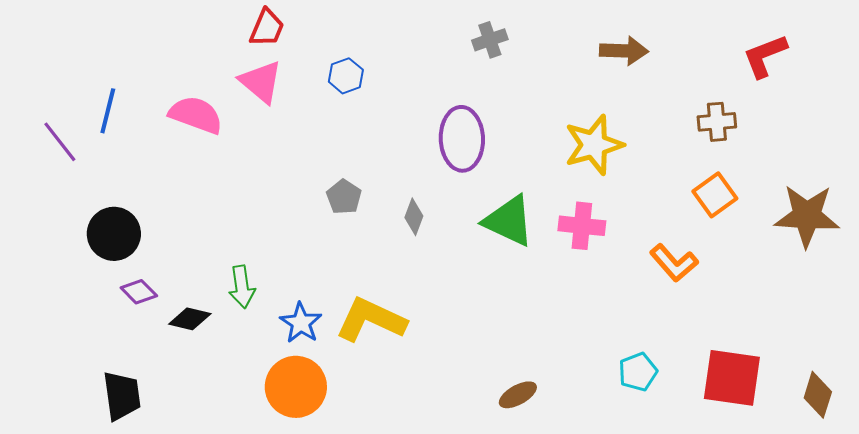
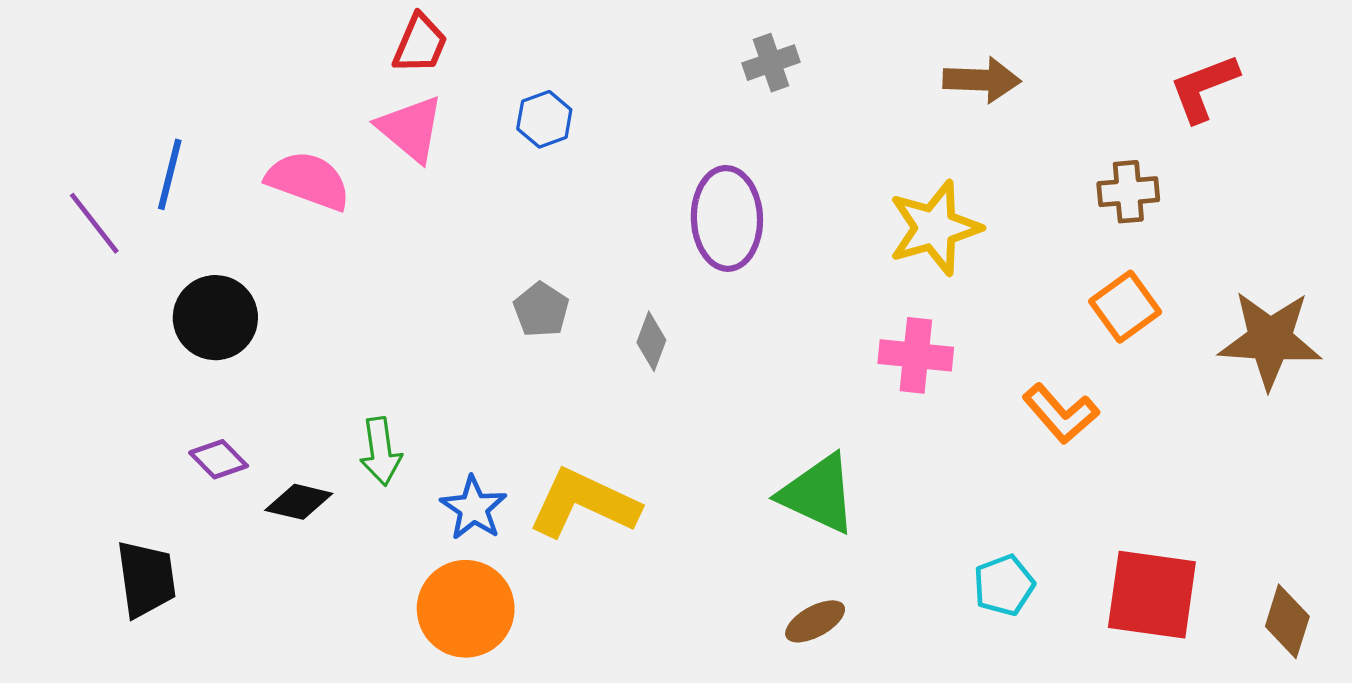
green triangle: (509, 221) -> (818, 494), moved
black circle: (114, 234) -> (215, 318), moved
black trapezoid: (122, 396) -> (146, 579), moved

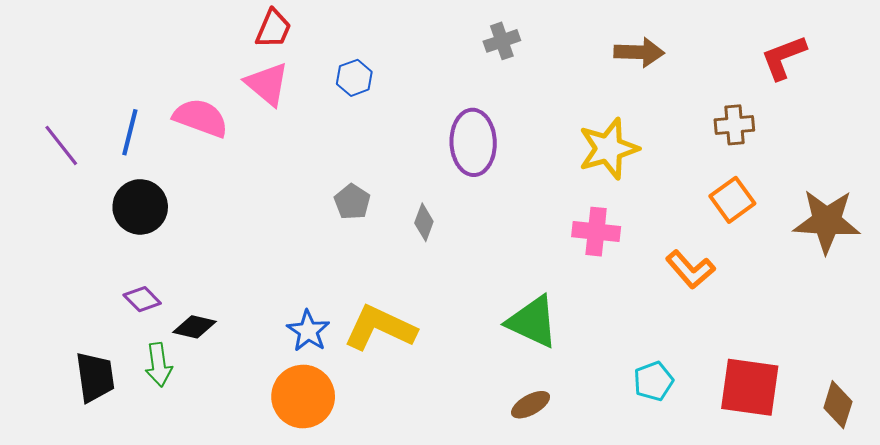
blue line: (170, 174) -> (130, 132), moved
green arrow: (381, 451) -> (159, 365), moved

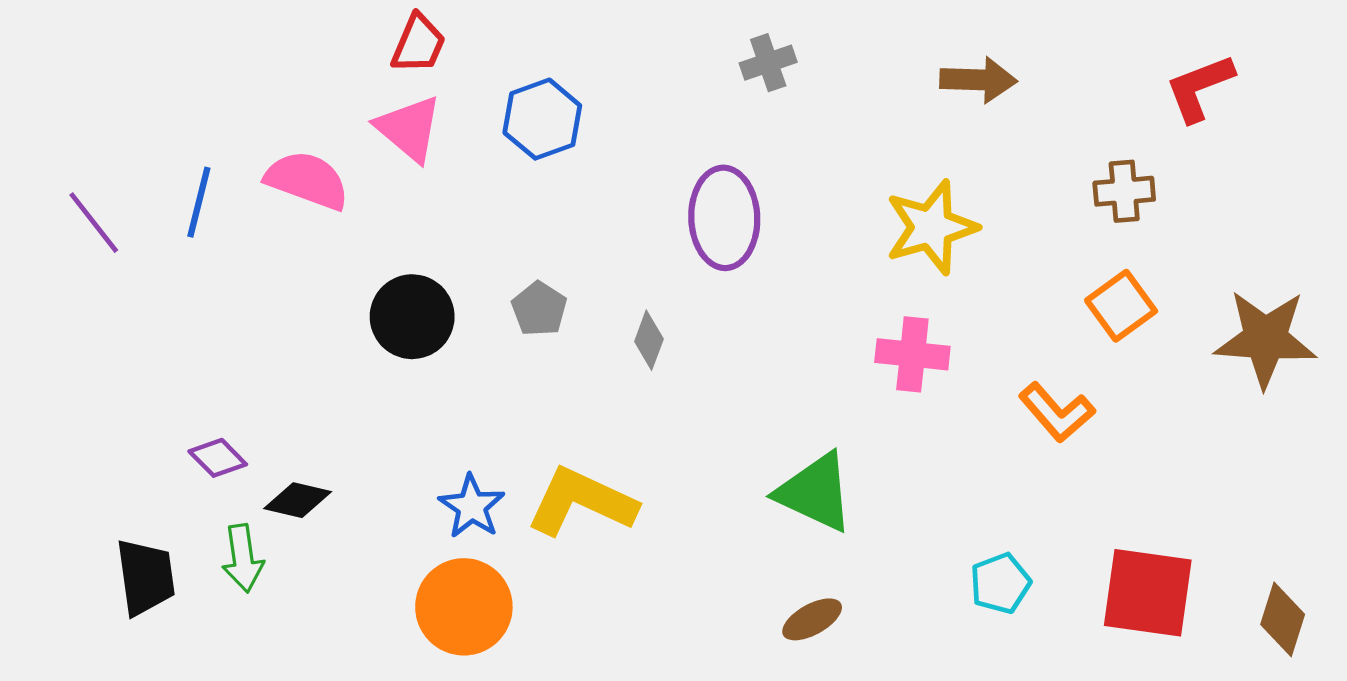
blue hexagon: (354, 78) -> (542, 119), size x1.4
black circle: (140, 207) -> (412, 317), moved

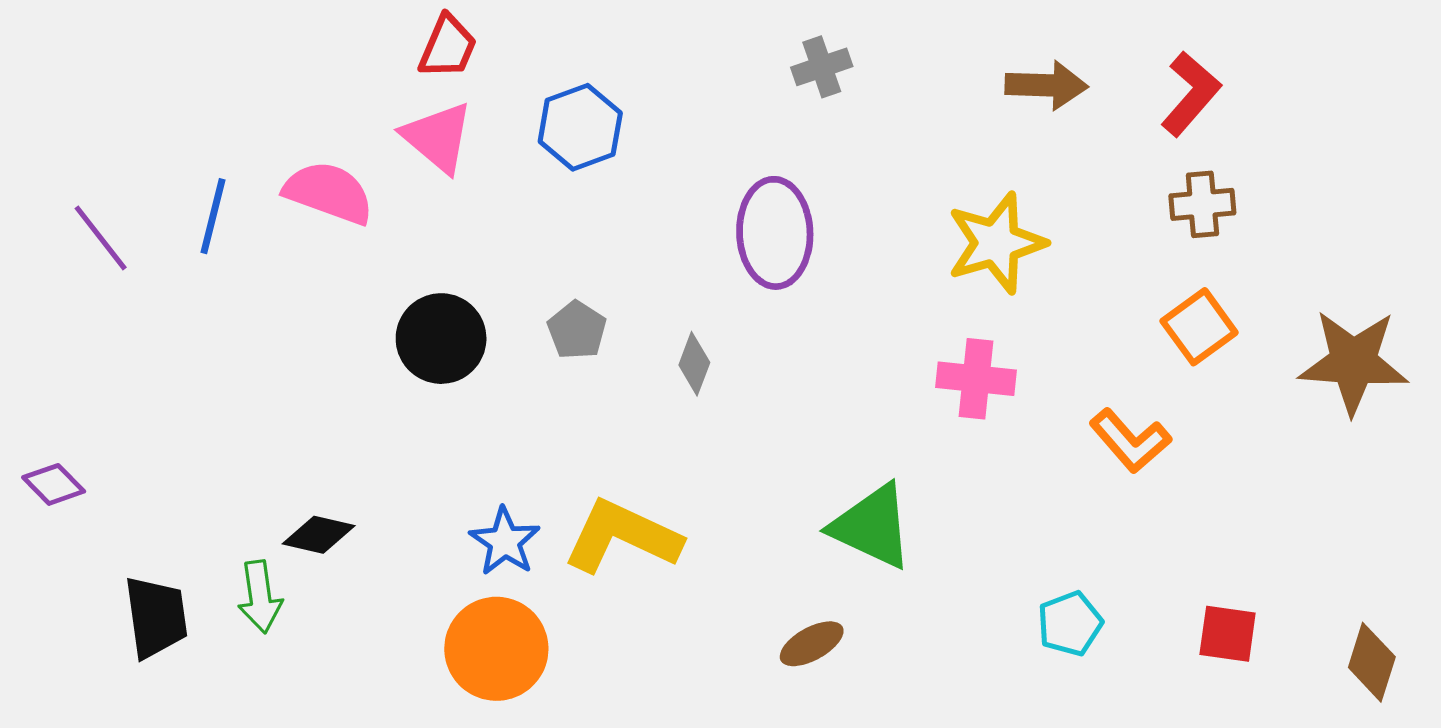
red L-shape: (1199, 88) -> (1191, 94), moved, turned 152
purple diamond: (218, 458) -> (54, 484), moved
red square: (1148, 593) -> (1228, 634), size x0.6
brown ellipse: (812, 619) -> (812, 644), moved

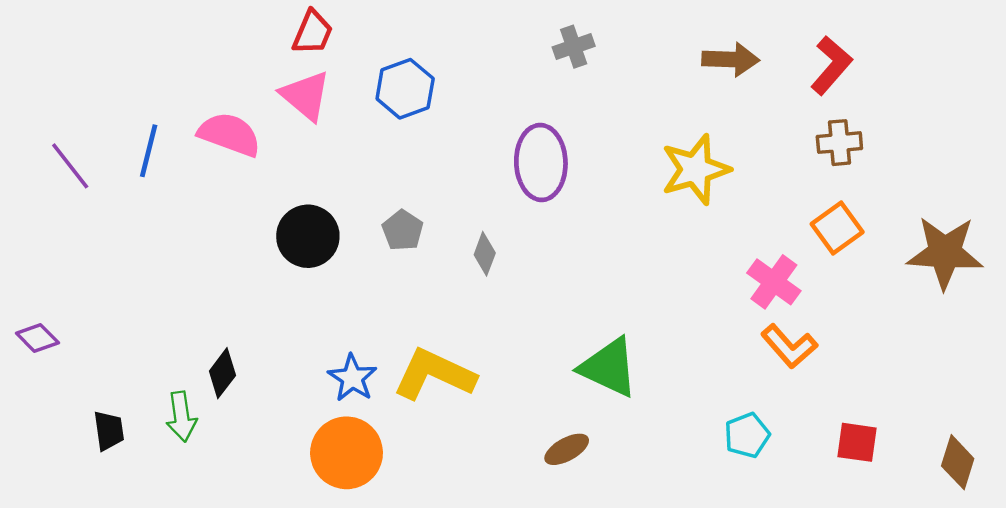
pink cross: (976, 379) -> (774, 282), moved, turned 30
orange L-shape: (1130, 441) -> (789, 346), moved
black diamond: (319, 535) -> (222, 373), turned -66
black trapezoid: (156, 617) -> (109, 431), size x0.7

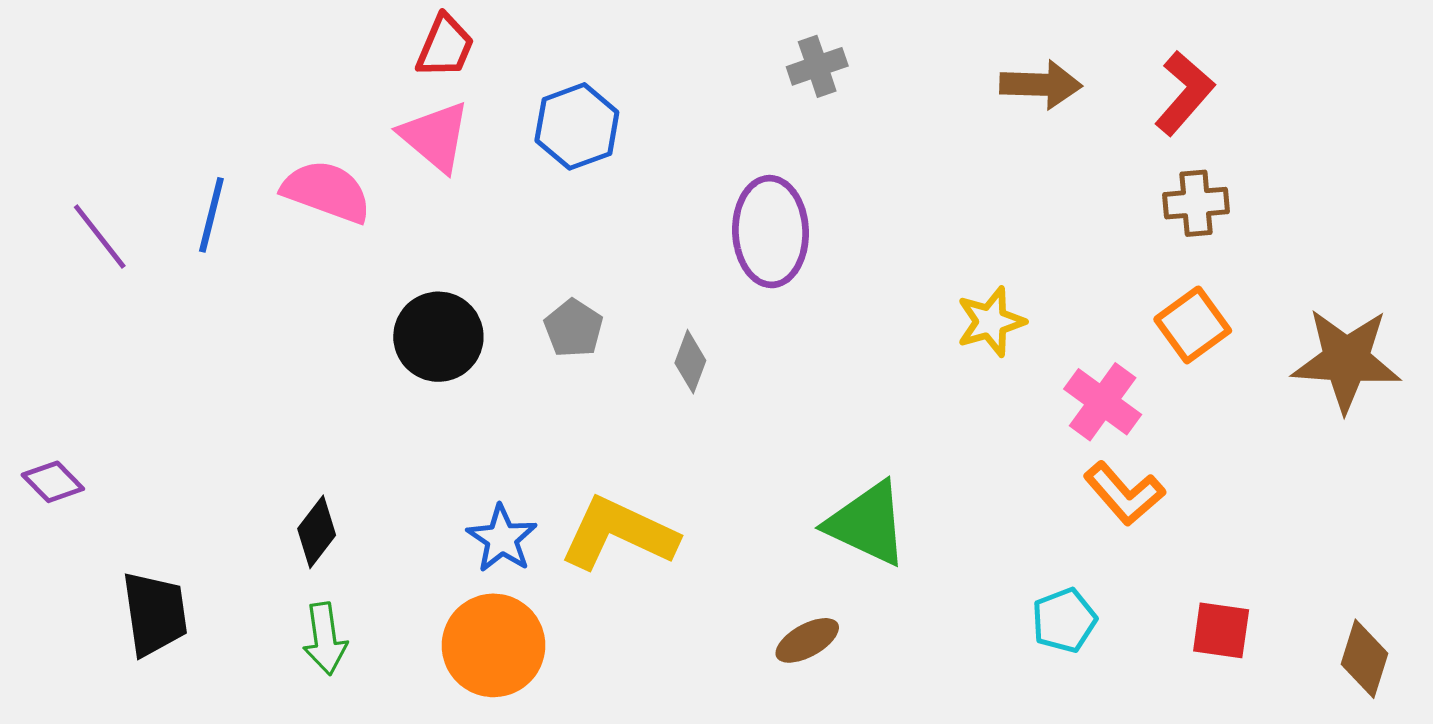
yellow star: (695, 169) -> (991, 322), moved, size x0.7
green arrow: (181, 417) -> (325, 639), moved
black trapezoid: (109, 431) -> (155, 614), size x1.5

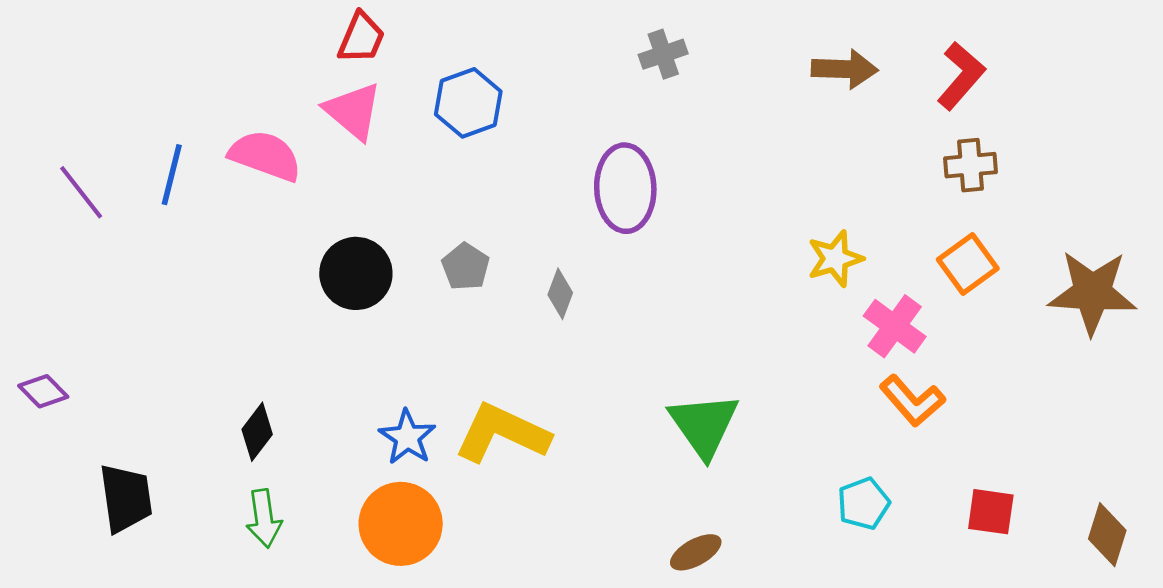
yellow star: (991, 322) -> (835, 259), moved
green triangle: (867, 524) -> (704, 425), turned 30
brown ellipse: (807, 640) -> (696, 552), moved

